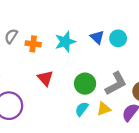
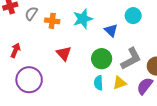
blue triangle: (97, 37) -> (111, 30), moved
cyan semicircle: (82, 109) -> (98, 83), turned -40

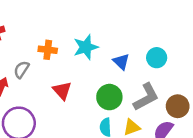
gray semicircle: (31, 13) -> (21, 69), moved
cyan circle: (133, 16) -> (157, 58), moved

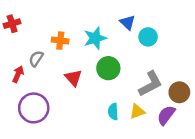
cyan circle: (157, 58) -> (148, 37), moved
blue triangle: (121, 62) -> (128, 22), moved
green circle: (109, 97) -> (108, 68), moved

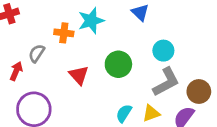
cyan circle: (148, 37) -> (163, 51), moved
cyan star: (95, 38) -> (91, 21), moved
cyan semicircle: (113, 112) -> (124, 113), turned 35

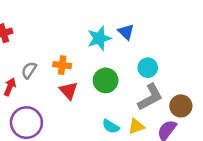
cyan star: (91, 21) -> (99, 38), moved
orange cross: (64, 33) -> (62, 65), moved
cyan semicircle: (124, 113) -> (111, 126), turned -90

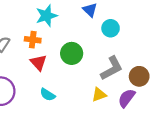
cyan star: (99, 38) -> (46, 16), moved
cyan circle: (148, 68) -> (111, 28), moved
cyan semicircle: (111, 126) -> (48, 95), moved

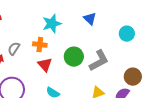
cyan circle: (111, 28) -> (127, 34), moved
gray L-shape: (112, 68) -> (99, 61), moved

